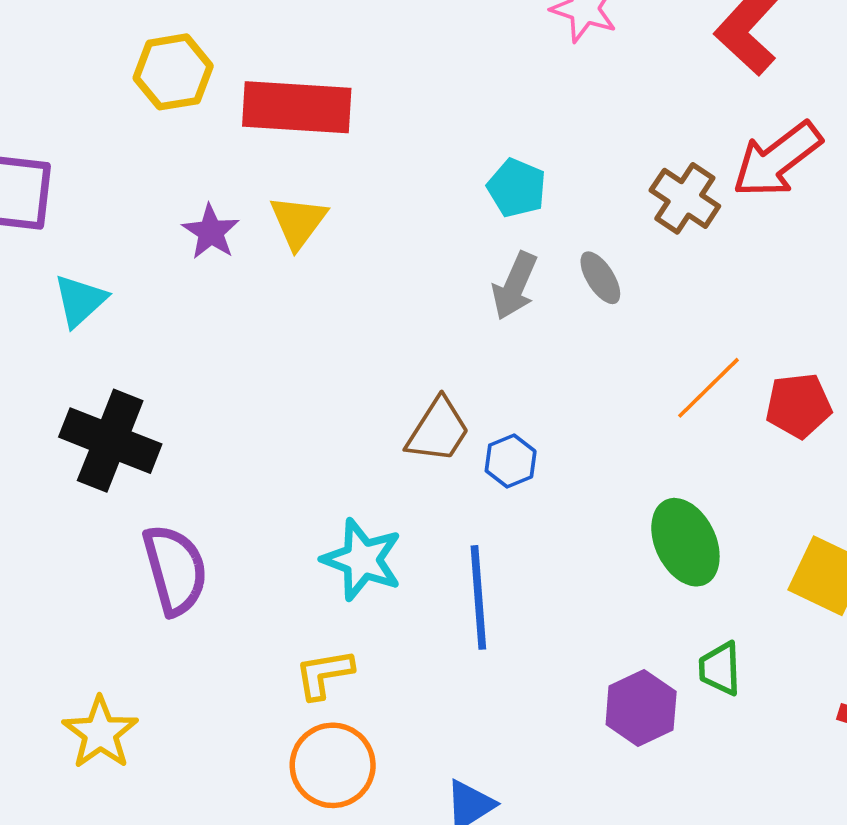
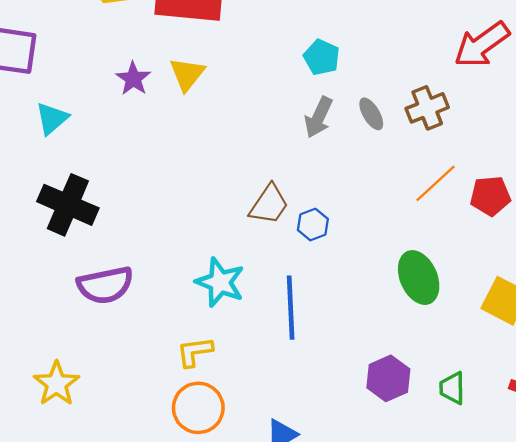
brown cross: (685, 198) -> (427, 108), moved, turned 33
purple semicircle: (175, 570) -> (105, 285), turned 92
green trapezoid: (720, 669) -> (452, 388), moved

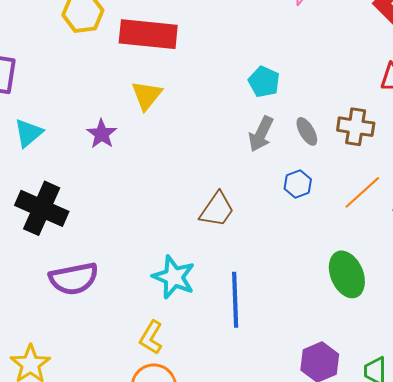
purple star: (133, 79) -> (102, 134), moved
brown cross: (427, 108) -> (356, 127), turned 30
blue hexagon: (313, 225) -> (298, 184), moved
yellow L-shape: (195, 352) -> (151, 337), turned -52

